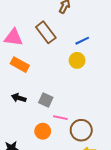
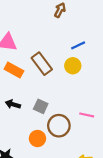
brown rectangle: (46, 32) -> (42, 64), moved
pink line: (60, 118) -> (87, 115), moved
brown circle: (81, 130) -> (59, 126), moved

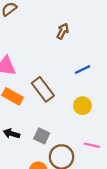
yellow circle: (73, 66) -> (82, 106), moved

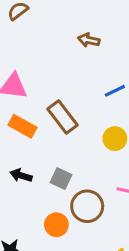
brown arrow: (63, 31) -> (89, 40), turned -105

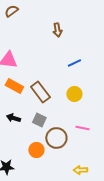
brown arrow: (89, 40) -> (57, 30), turned -112
brown rectangle: (63, 117) -> (40, 92), moved

